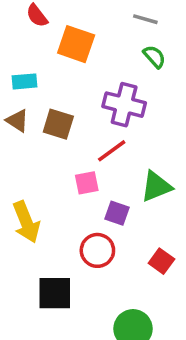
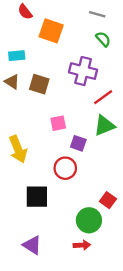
red line: (112, 151) -> (103, 97), moved
red square: (161, 261) -> (108, 200), moved

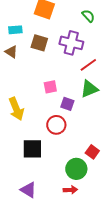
brown square: (39, 84) -> (39, 43), moved

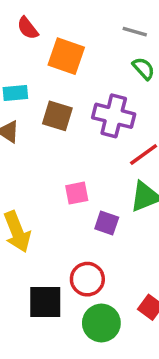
red circle: (56, 125) -> (87, 279), moved
green circle: (76, 169) -> (101, 323), moved

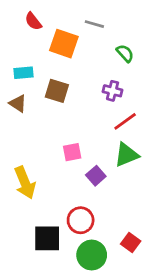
gray line: (135, 32) -> (94, 24), moved
purple cross: (114, 116) -> (113, 91), moved, size x0.6
purple square: (107, 223) -> (96, 176), turned 30

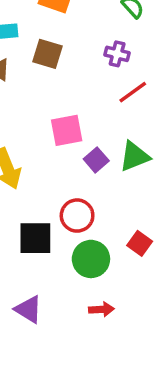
pink square: (72, 152) -> (67, 130), size x1.4
green triangle: (126, 155) -> (134, 156), moved

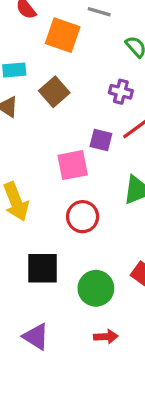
brown square: (48, 54) -> (54, 92), turned 32
purple square: (96, 160) -> (101, 140), moved, turned -35
red circle: (77, 216) -> (83, 217), moved

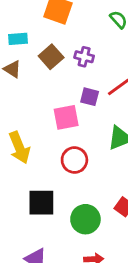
purple cross: (121, 92) -> (84, 57), moved

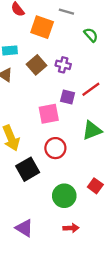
black square: (41, 203) -> (28, 169), moved, turned -30

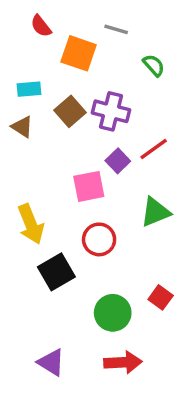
purple cross: (63, 65) -> (111, 111), size x1.5
purple square: (68, 97) -> (118, 161), turned 32
red arrow: (71, 228) -> (123, 362), size x1.5

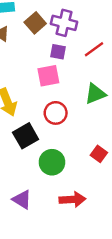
purple square: (118, 161) -> (58, 52), moved, turned -35
green circle: (113, 313) -> (52, 162), moved

